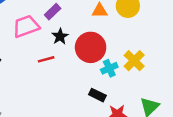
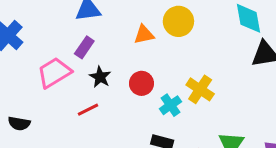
red circle: (91, 47) -> (141, 83), size x0.6

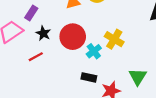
red circle: (141, 83) -> (73, 37), size x1.5

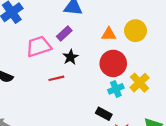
red circle: (73, 37) -> (113, 63), moved

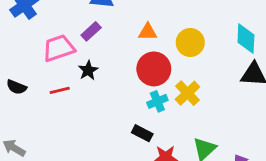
yellow circle: (135, 31) -> (190, 42), moved
black star: (70, 57) -> (88, 70), moved
red line: (56, 78) -> (60, 90), moved

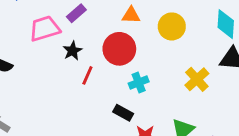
red circle: (154, 69) -> (119, 49), moved
red line: (60, 90) -> (87, 75), moved, turned -54
yellow cross: (187, 93) -> (197, 79), moved

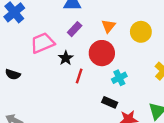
purple rectangle: (76, 13) -> (75, 29), moved
orange triangle: (131, 15) -> (108, 26), turned -48

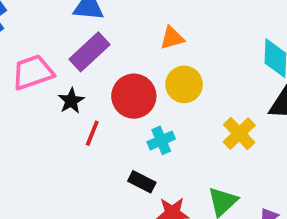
orange triangle: (108, 26) -> (172, 38), moved, turned 32
purple rectangle: (75, 29) -> (89, 52), size x1.5
yellow circle: (141, 32) -> (184, 84), moved

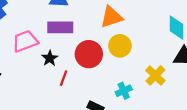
orange triangle: (172, 38) -> (111, 17), size x1.5
purple rectangle: (89, 52) -> (60, 27), turned 45
cyan cross: (161, 140) -> (124, 91), moved

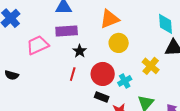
red circle: (89, 54) -> (103, 74), moved
black star: (50, 58) -> (80, 51), moved

